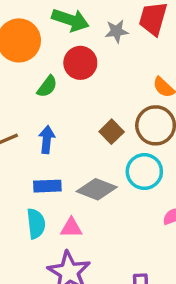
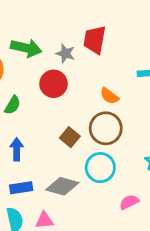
gray star: (117, 31) -> (65, 53), turned 30
red circle: (80, 63) -> (54, 84), moved

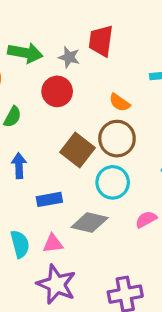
brown square: (70, 137) -> (77, 150), size x1.5
gray diamond: (62, 186) -> (90, 223), moved
blue rectangle: (21, 188) -> (49, 199), moved

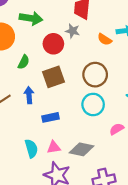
gray star: (69, 57) -> (73, 31), moved
orange semicircle: (120, 103) -> (105, 39), moved
brown square: (77, 150) -> (54, 77), moved, turned 35
gray diamond: (90, 223) -> (82, 149), moved

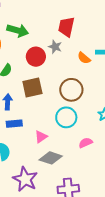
blue rectangle: (50, 117) -> (14, 124), moved
pink triangle: (54, 147) -> (41, 137), moved, turned -32

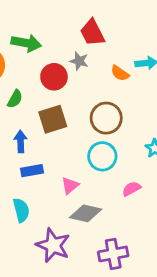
red trapezoid: (66, 27) -> (92, 33), turned -35

